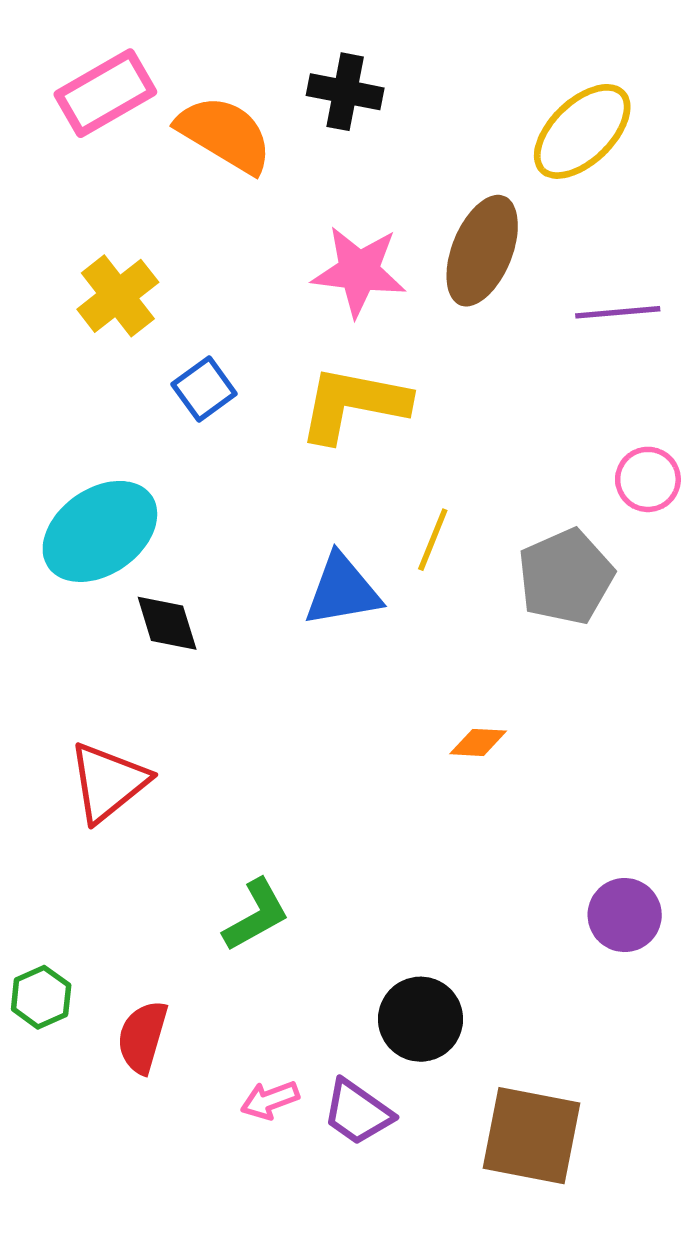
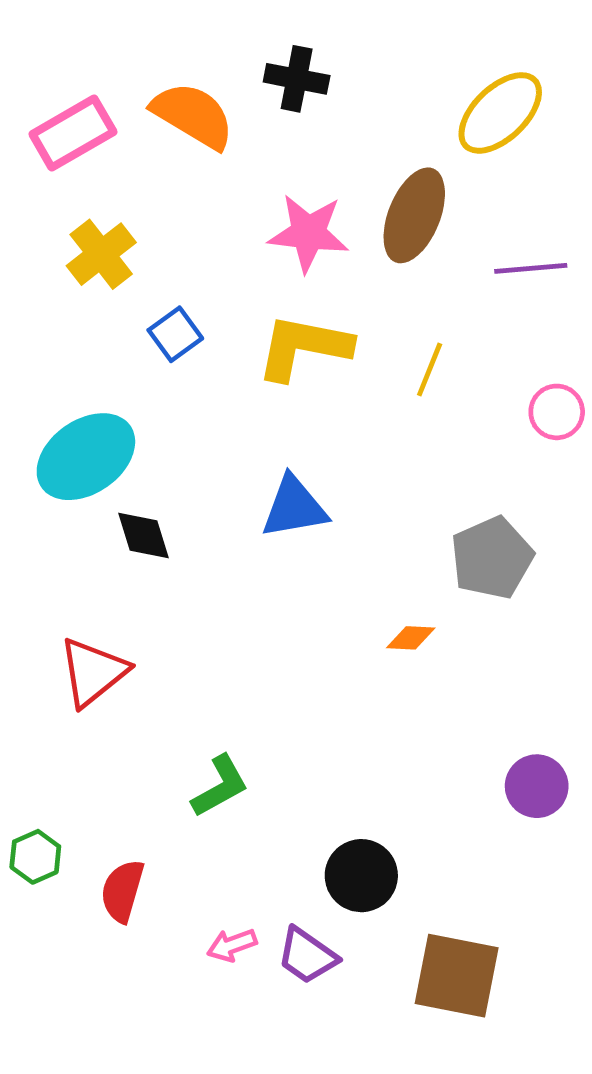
pink rectangle: (105, 93) -> (73, 133), moved
yellow line: (433, 540) -> (430, 370), moved
gray pentagon: (566, 577) -> (492, 558), moved

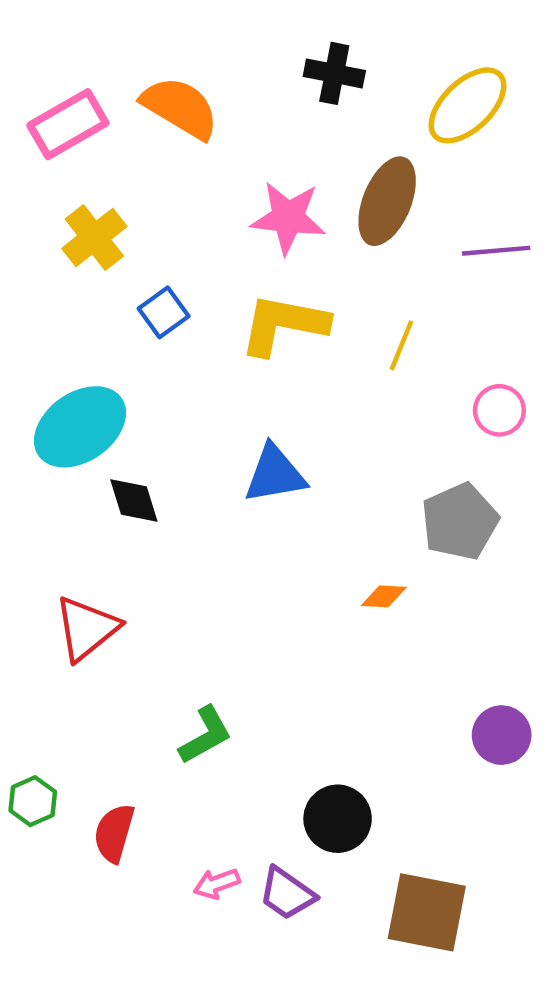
black cross: (297, 79) -> (334, 73), moved
pink circle: (557, 412) -> (499, 410), moved

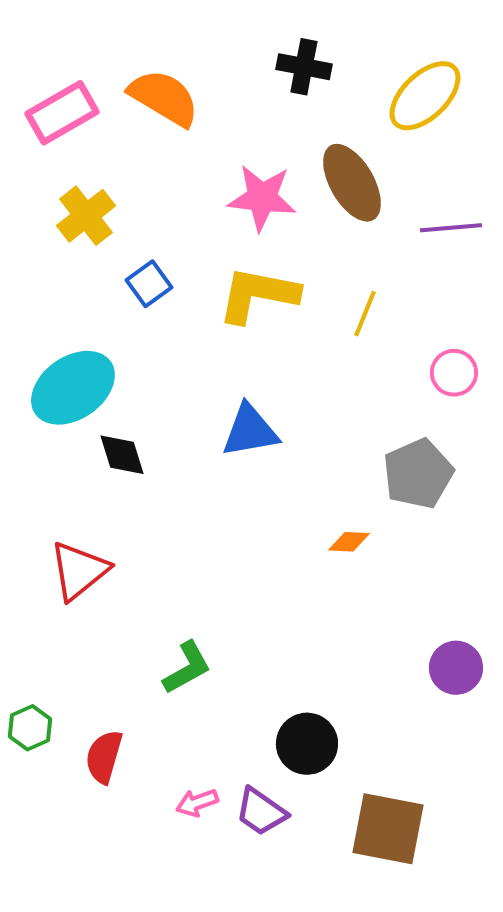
brown ellipse: (387, 201) -> (352, 183), turned -52

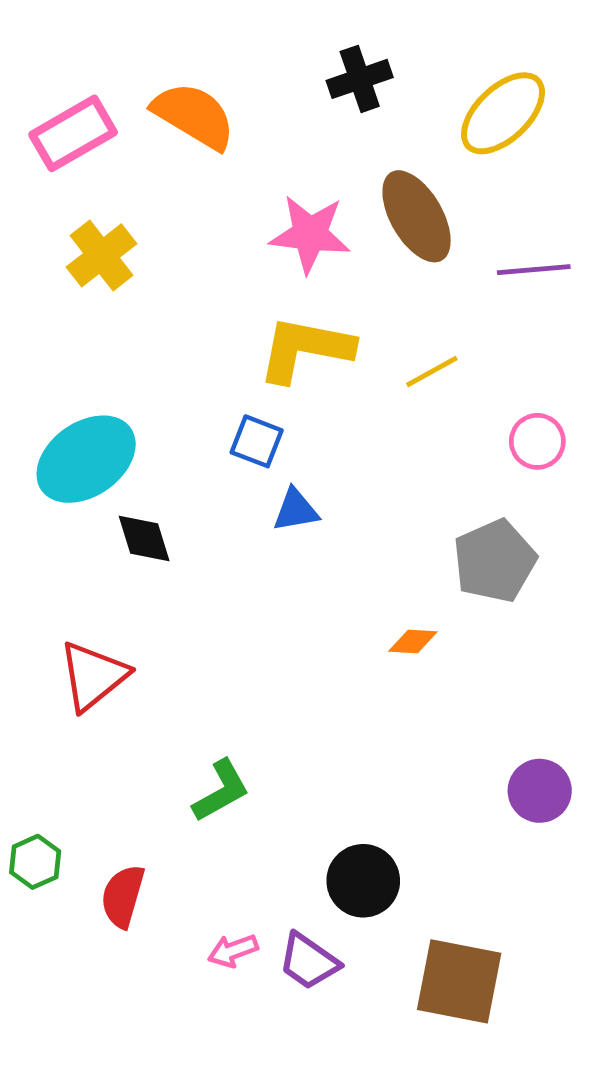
black cross: (304, 67) -> (360, 79), turned -30
blue square: (149, 284) -> (257, 441), moved, turned -33
yellow line: (365, 314) -> (432, 371), turned 39
blue triangle: (250, 431) -> (296, 510), size x0.7

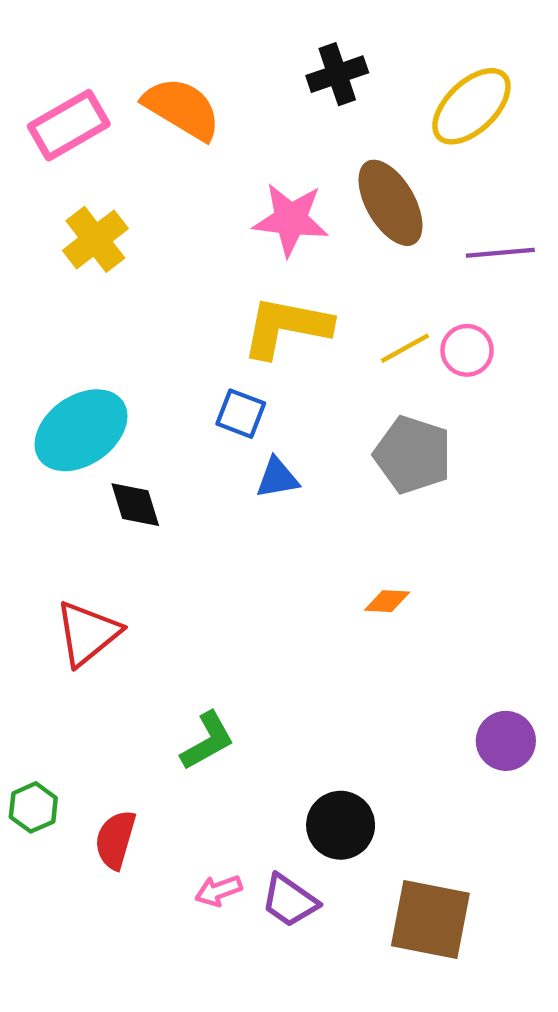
pink circle: (537, 441) -> (467, 350), moved
gray pentagon: (495, 561) -> (413, 455), moved, turned -30

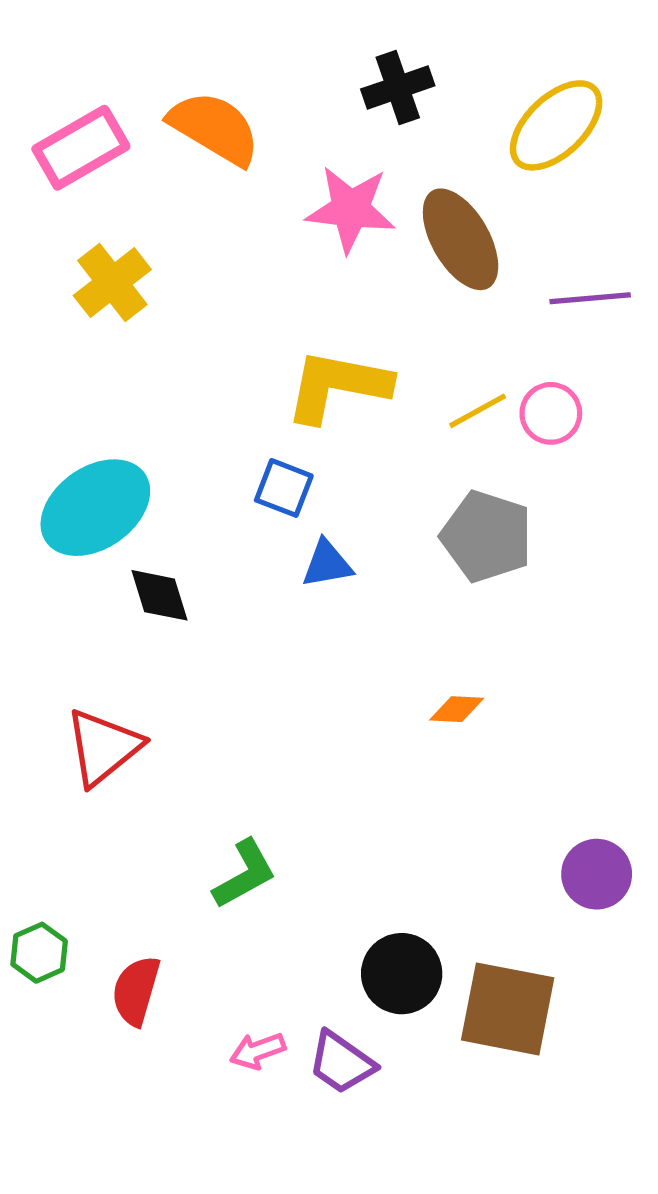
pink star: (291, 219) -> (351, 209), moved
brown square: (430, 919) -> (508, 1009), moved

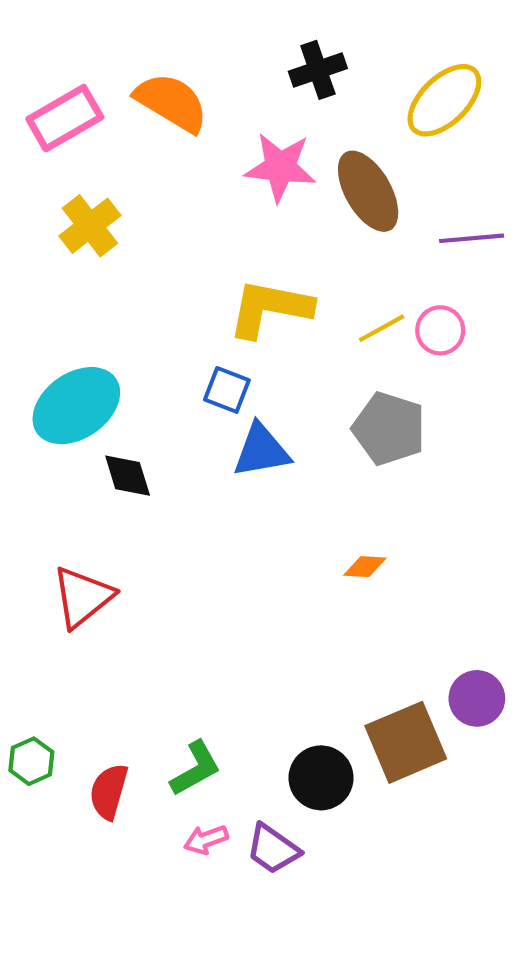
blue triangle: (327, 564) -> (261, 451), size x1.4
green L-shape: (245, 874) -> (196, 768), moved
brown square: (508, 1009) -> (406, 742), moved, turned -34

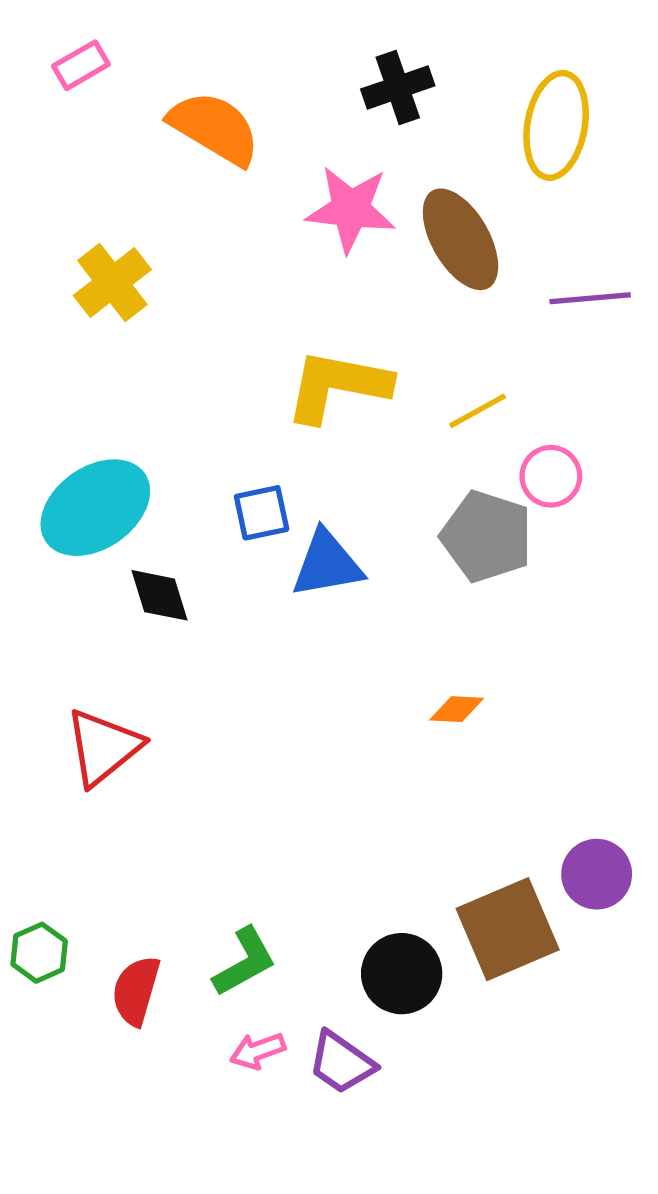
yellow ellipse: (444, 100) -> (556, 125), turned -36
pink rectangle: (65, 118) -> (81, 65), moved, size x0.6
pink circle: (440, 330) -> (551, 476), moved
blue square: (227, 390) -> (262, 513), moved, turned -33

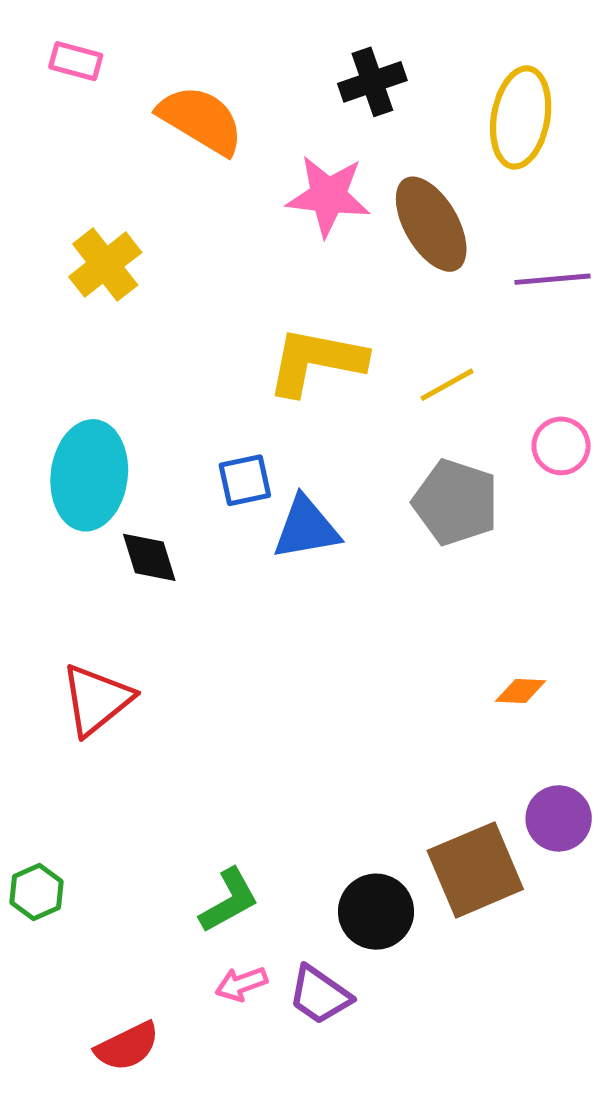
pink rectangle: (81, 65) -> (76, 61), turned 45
pink circle: (551, 476) -> (561, 446), moved
cyan ellipse: (95, 508) -> (89, 475), turned -48
orange diamond: (457, 709) -> (521, 691), moved
red semicircle: (136, 991) -> (127, 1046), moved, turned -132

